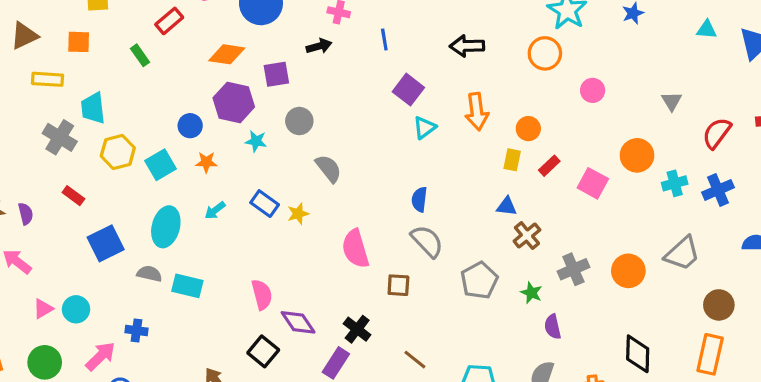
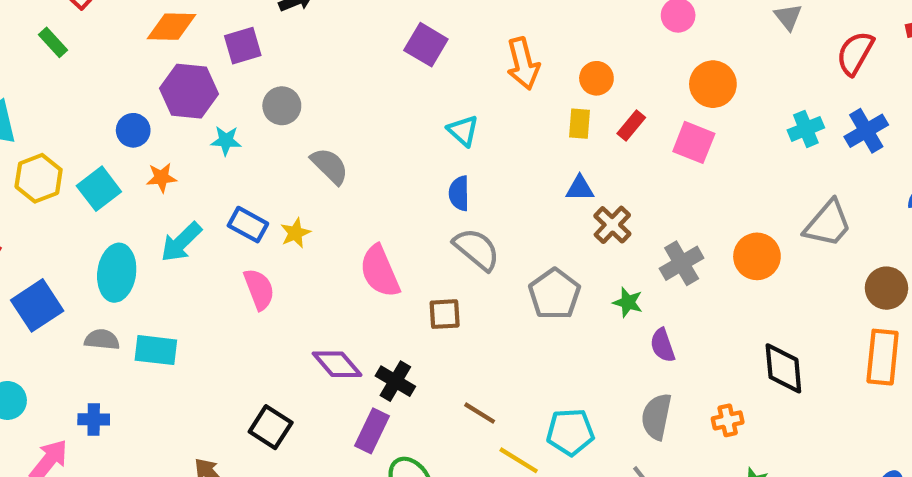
cyan triangle: (425, 128) -> (463, 131), moved, turned -35
orange circle: (637, 155) -> (713, 84), moved
cyan arrow: (215, 210) -> (181, 242), size x1.5
pink semicircle: (262, 295) -> (259, 289), moved
purple diamond: (298, 322) -> (337, 364), moved

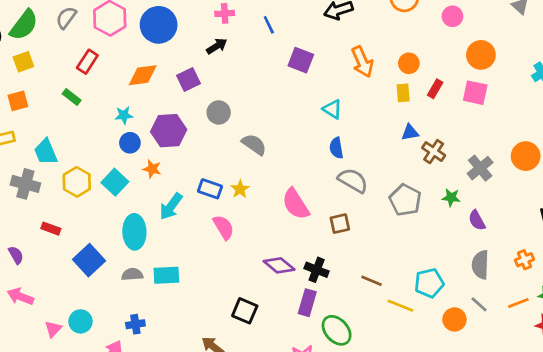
purple hexagon: (189, 91) -> (169, 131), moved
cyan star: (226, 141) -> (124, 115), moved
orange star: (161, 178) -> (152, 169), turned 30

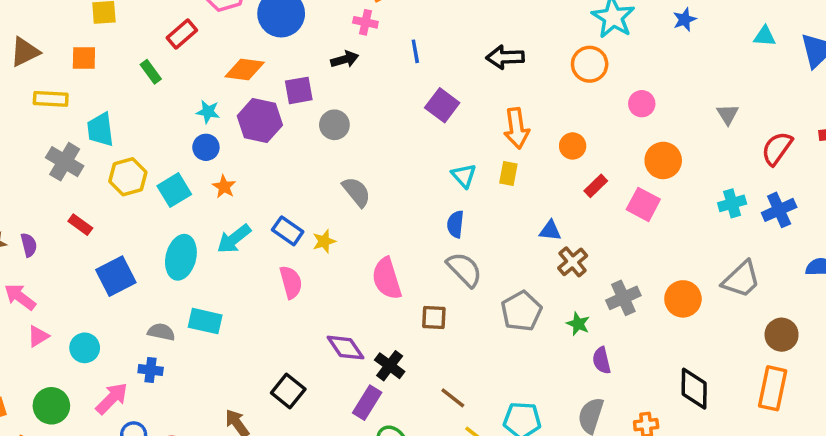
yellow rectangle: (403, 93) -> (508, 173), moved
gray circle: (219, 112) -> (334, 125), moved
purple hexagon: (169, 131) -> (260, 120), moved
gray semicircle: (132, 274) -> (161, 332), moved
pink triangle: (53, 329) -> (38, 336), moved

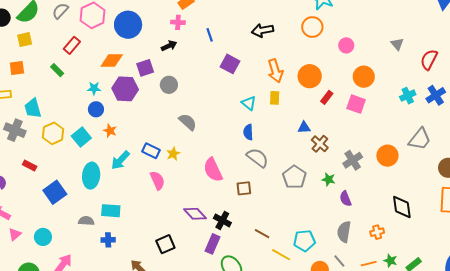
orange circle: (573, 146) -> (310, 76), size x1.5
blue cross: (151, 370) -> (108, 240), moved
black square: (288, 391) -> (165, 244), turned 36

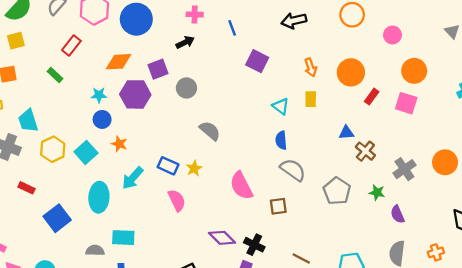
orange arrow: (275, 71) -> (311, 67), size x0.7

